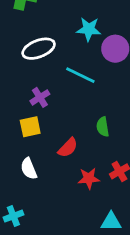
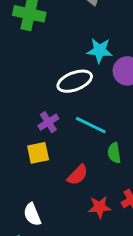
white ellipse: (39, 49) -> (75, 81), moved
cyan line: (80, 75) -> (91, 125), moved
white semicircle: (29, 169) -> (32, 214), moved

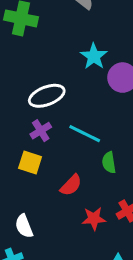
cyan star: (100, 50) -> (94, 56), turned 30
white ellipse: (75, 81) -> (47, 96), moved
yellow square: (38, 153) -> (30, 162), turned 30

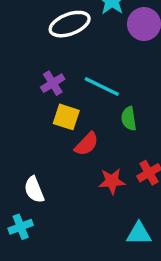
white ellipse: (47, 96) -> (70, 24), moved
yellow square: (30, 162) -> (66, 117), moved

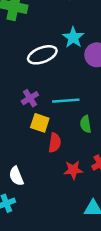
cyan line: (102, 87) -> (66, 101), turned -30
red semicircle: (87, 144) -> (55, 143), turned -36

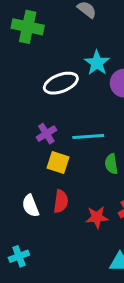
red semicircle: (55, 143) -> (61, 201), moved
white semicircle: (16, 176) -> (31, 206), moved

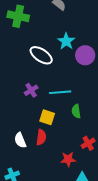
white ellipse: (61, 83) -> (41, 55), turned 55
yellow square: (58, 162) -> (47, 117), moved
red star: (97, 217) -> (68, 159), moved

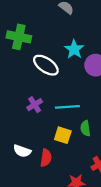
green cross: (18, 16) -> (19, 37), moved
yellow square: (47, 117) -> (63, 135), moved
white semicircle: (20, 140) -> (22, 151), moved, turned -49

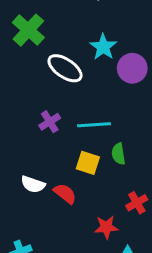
green cross: (19, 37) -> (28, 30), turned 30
red semicircle: (46, 158) -> (65, 194), turned -60

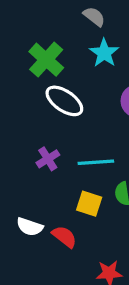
green cross: (28, 30) -> (46, 60), moved
cyan star: (103, 47) -> (104, 53), moved

